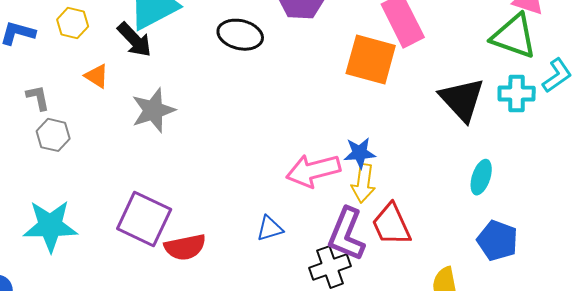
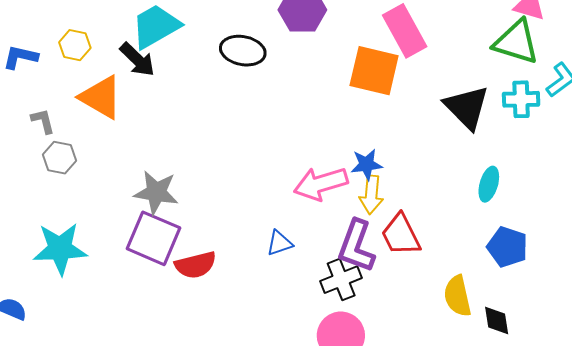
orange triangle: (97, 76) -> (101, 97), size x1.8
gray star: (153, 110) -> (156, 192), moved, turned 30

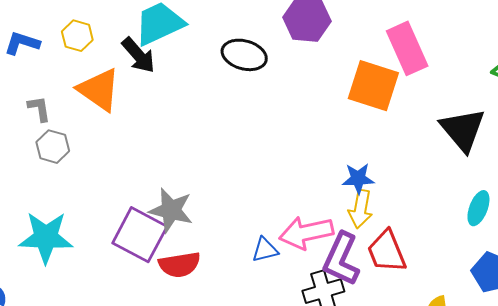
pink arrow: (321, 184) -> (306, 233), moved
gray star: (156, 192) -> (171, 210), moved

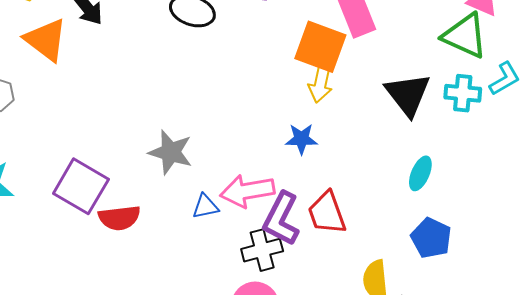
yellow arrow: (361, 209) -> (321, 83), moved
gray star: (171, 210) -> (171, 152), moved

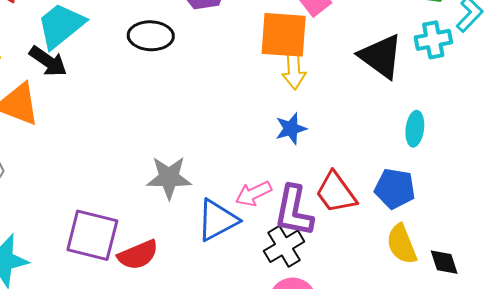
pink arrow: (247, 191) -> (253, 194), size x0.7
blue triangle: (205, 206) -> (217, 220), size x1.6
blue pentagon: (431, 238) -> (395, 189), moved

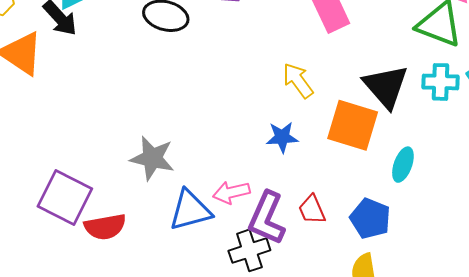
orange square: (284, 35) -> (353, 125), moved
yellow arrow: (294, 70) -> (298, 81), turned 135
red trapezoid: (336, 193) -> (312, 210), size x0.7

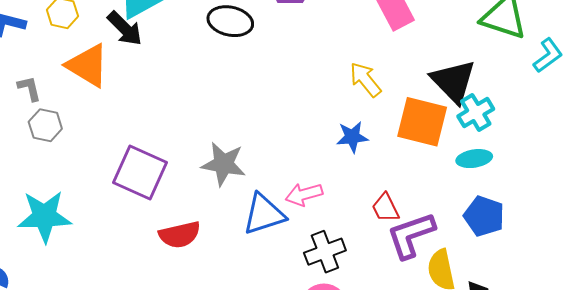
cyan cross: (440, 82) -> (476, 113), moved, turned -30
cyan ellipse: (403, 165) -> (474, 159), turned 64
purple square: (65, 198) -> (140, 172), moved
purple L-shape: (267, 218) -> (411, 235), moved, turned 50
blue pentagon: (370, 219) -> (484, 216), moved

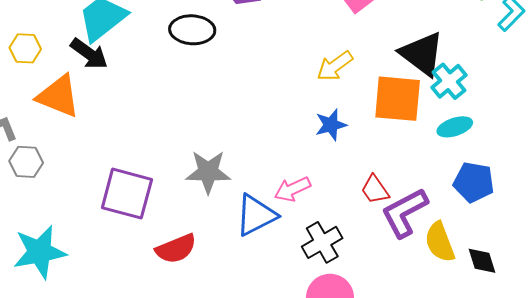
yellow arrow: (365, 80) -> (335, 66), turned -78

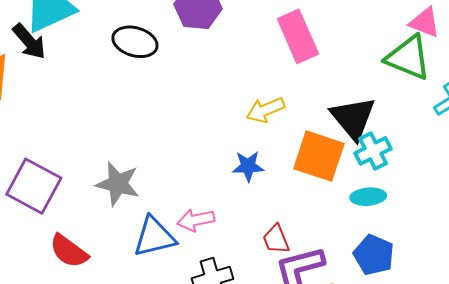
red semicircle: (176, 249) -> (69, 251), turned 45

